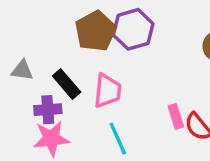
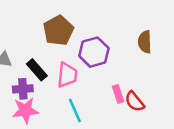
purple hexagon: (133, 29) -> (94, 52), moved

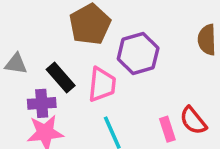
pink rectangle: (118, 94) -> (167, 129), moved

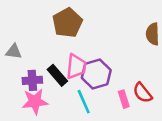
purple hexagon: (138, 53) -> (96, 74), moved
black rectangle: (61, 78) -> (57, 75), moved

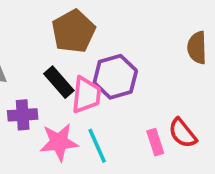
purple hexagon: (96, 74) -> (115, 77), moved
black rectangle: (57, 75) -> (59, 82), moved
pink star: (35, 102) -> (59, 142), moved

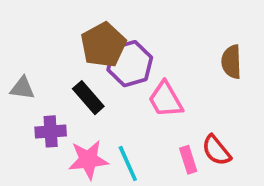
purple hexagon: (115, 77) -> (130, 64), moved
pink trapezoid: (86, 95) -> (166, 99), moved, turned 144

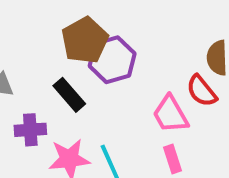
pink trapezoid: (166, 99) -> (170, 114), moved
red semicircle: (216, 150) -> (202, 91), moved

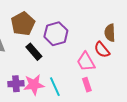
brown pentagon: (85, 40) -> (23, 24), moved
purple cross: (30, 130) -> (16, 84), moved

